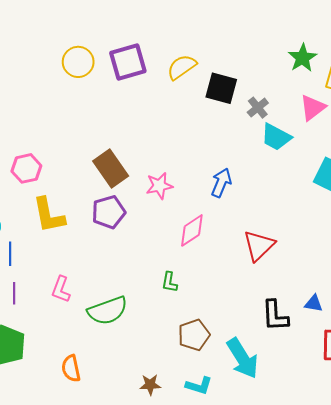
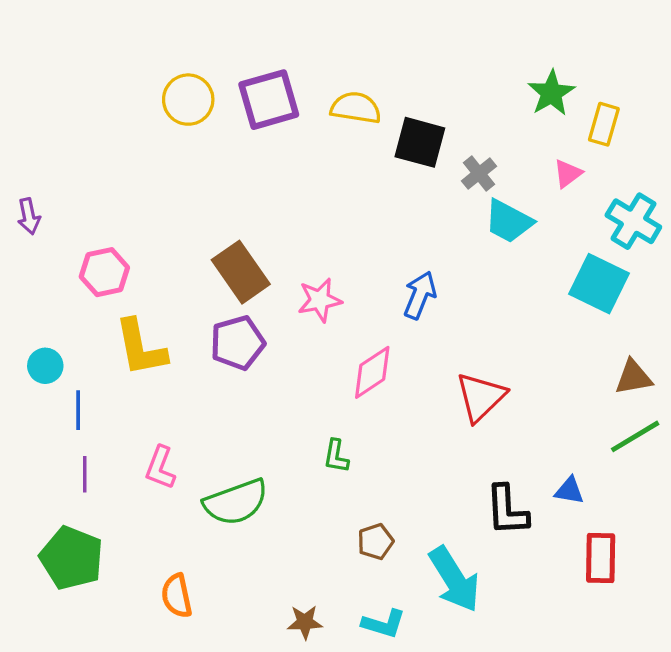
yellow semicircle: (182, 67) -> (356, 108), turned 44
pink triangle: (313, 108) -> (568, 174), size x0.7
brown pentagon: (194, 335) -> (376, 542), size x0.7

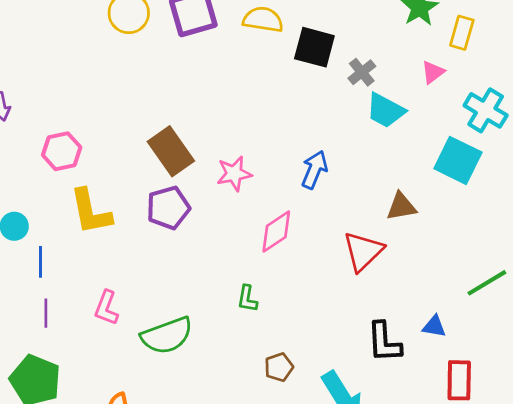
brown triangle: (633, 377) -> (401, 207), moved

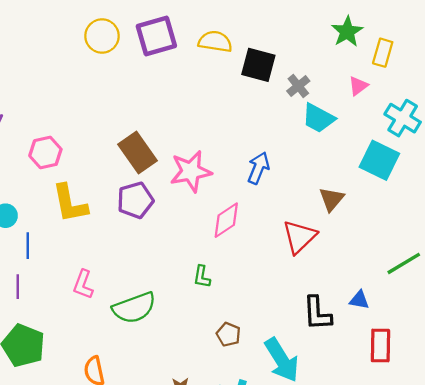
pink star: (234, 174) -> (191, 171), size x1.4
brown triangle: (401, 207) -> (332, 199), turned -40
purple line: (46, 313) -> (18, 287), moved
brown pentagon: (279, 367) -> (228, 334), turned -30

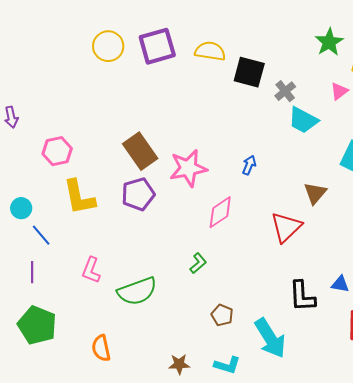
blue arrow: (258, 168) -> (249, 165), size x0.7
blue line: (28, 246) -> (41, 235), turned -40
green L-shape: (202, 277) -> (198, 263), turned -140

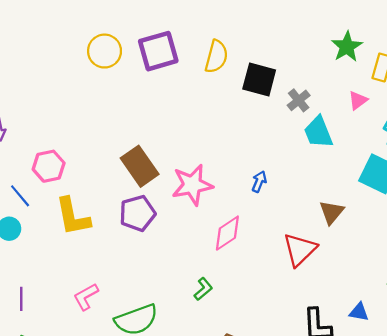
yellow semicircle: (210, 51) -> (216, 57), turned 96
cyan trapezoid: (303, 120) -> (318, 132), turned 40
blue line: (41, 235) -> (20, 196), moved
pink L-shape: (91, 270) -> (86, 297), turned 40

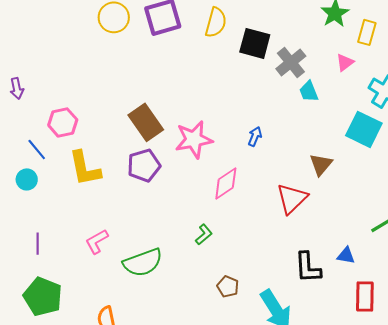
gray cross: (299, 100) -> (291, 62), size x1.4
cyan trapezoid: (318, 132) -> (309, 91), size x0.7

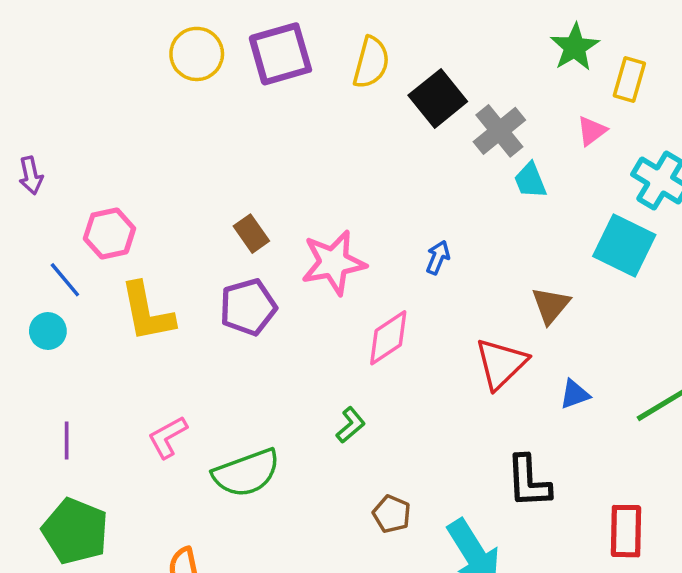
black square: (255, 43) -> (438, 98), turned 36
brown rectangle: (146, 122) -> (251, 234), size x0.6
blue triangle: (346, 256) -> (575, 394), moved, turned -30

